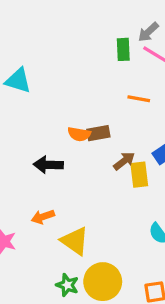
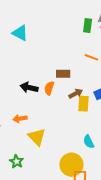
orange semicircle: (79, 134) -> (49, 88), moved, turned 88
yellow circle: (103, 282) -> (71, 165), moved
green star: (67, 285) -> (16, 161), moved

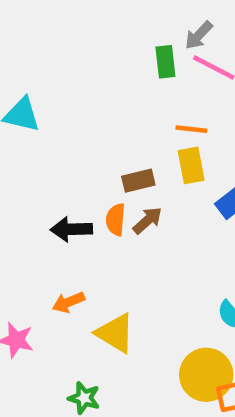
brown arrow: (76, 94) -> (148, 220), moved
yellow rectangle: (83, 104) -> (191, 165), moved

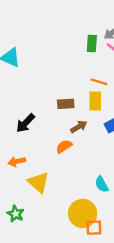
orange semicircle: (116, 220) -> (64, 146), moved, turned 42
brown arrow: (148, 220) -> (79, 127), moved
black arrow: (71, 229) -> (25, 123), turned -55

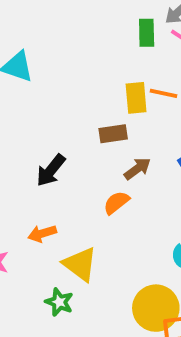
yellow rectangle: (95, 101) -> (136, 98), moved
green star: (16, 214) -> (59, 302), moved

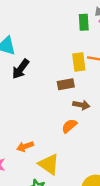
brown arrow: (137, 169) -> (81, 105), turned 49
black arrow: (51, 170) -> (21, 69), moved

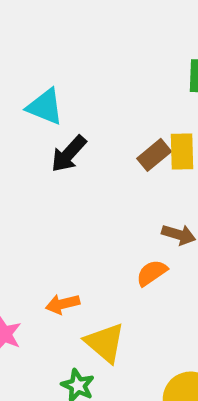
brown rectangle: (66, 84) -> (154, 155), moved, turned -35

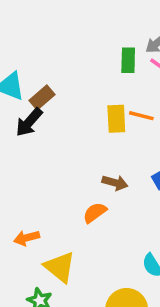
brown rectangle: (154, 155) -> (42, 98), moved

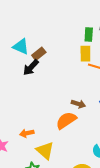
yellow rectangle: (116, 119) -> (85, 54), moved
orange semicircle: (95, 213) -> (66, 120), size x1.5

